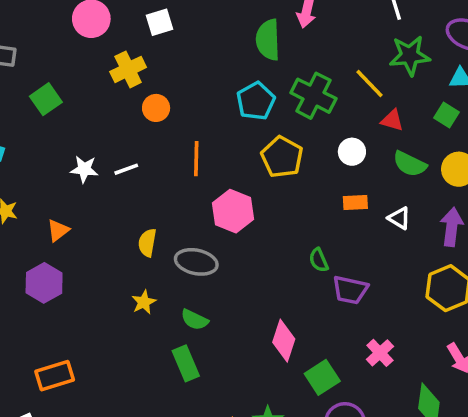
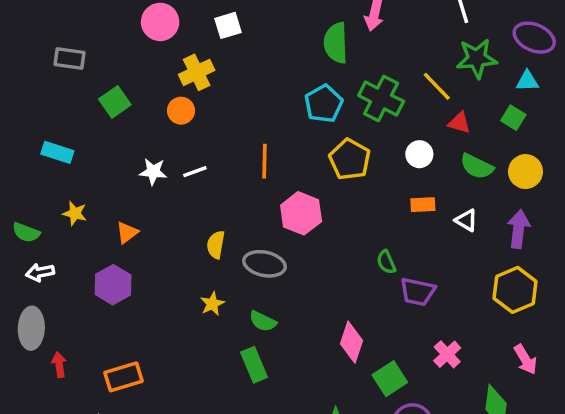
orange circle: (156, 108) -> (181, 111), moved

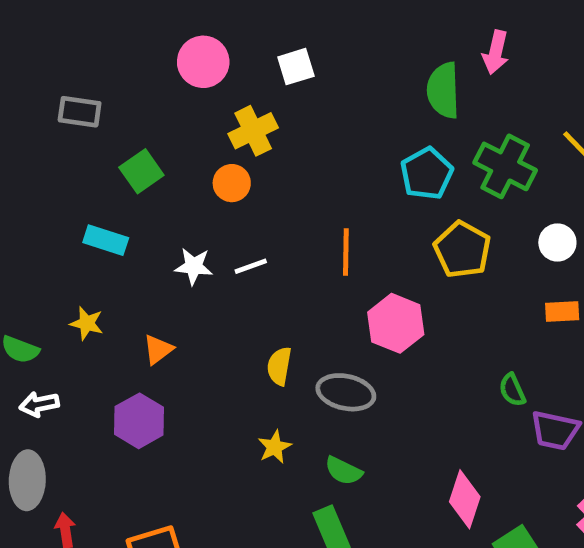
cyan rectangle: (57, 152) -> (106, 240), moved

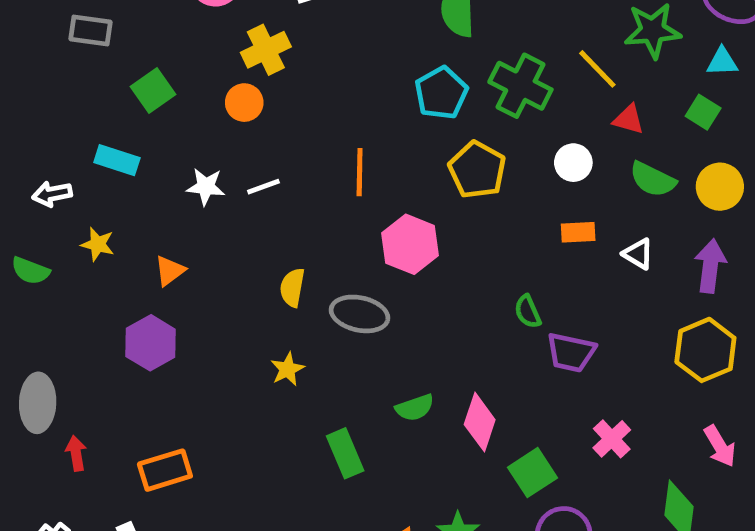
white arrow: (39, 404) -> (52, 194), moved
green semicircle: (343, 471) -> (415, 408), moved, turned -45

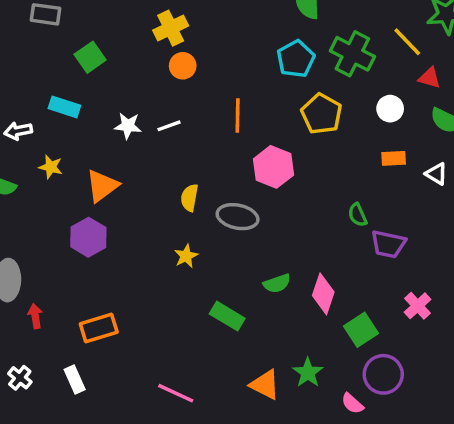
orange circle: (244, 103) -> (183, 66), moved
orange triangle: (170, 271) -> (102, 186), size x1.5
green rectangle: (345, 453) -> (227, 316), turned -36

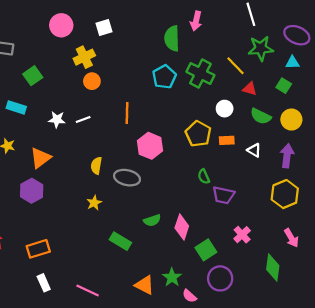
yellow pentagon: (322, 114) -> (198, 134), moved
white rectangle: (75, 379) -> (44, 283), moved
pink semicircle: (352, 403) -> (189, 296), moved

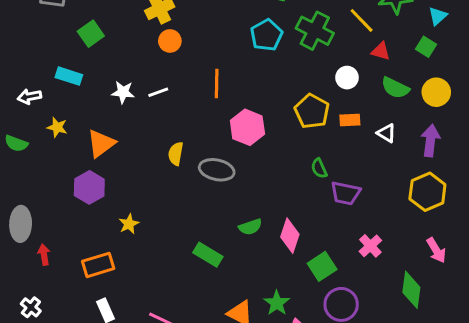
cyan triangle: (292, 63) -> (438, 16), turned -40
yellow star: (94, 203) -> (129, 224), moved

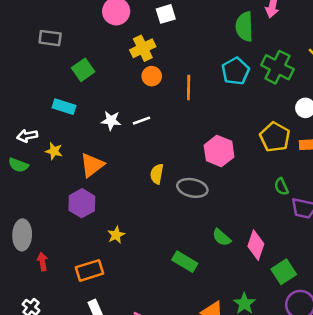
orange line: (217, 83) -> (189, 88), moved
white arrow: (29, 97) -> (27, 136), moved
green semicircle: (250, 227) -> (222, 237), turned 60

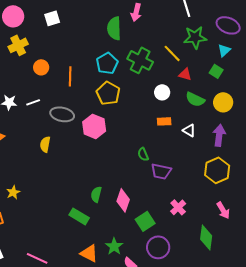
yellow cross: (143, 48) -> (18, 45), moved
yellow pentagon: (275, 137) -> (108, 93), moved
gray ellipse: (192, 188) -> (62, 114), moved
green semicircle: (222, 237) -> (96, 194), turned 63
green rectangle: (185, 262) -> (79, 216), moved

